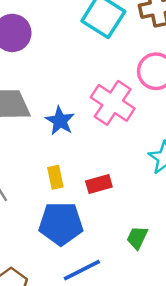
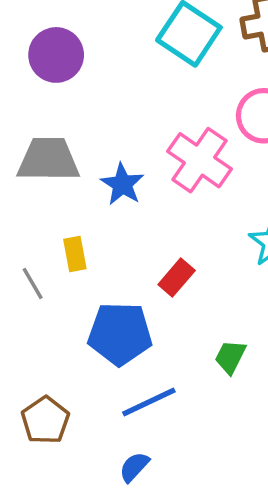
yellow rectangle: (55, 177) -> (75, 254), moved
red rectangle: (99, 184) -> (177, 278), turned -35

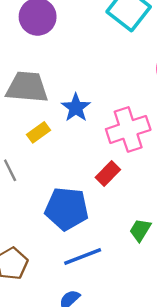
pink cross: (199, 160) -> (128, 129), moved, turned 33
yellow rectangle: (75, 254) -> (38, 132), moved, turned 60

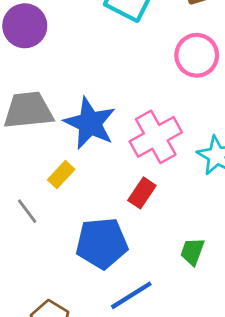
blue star: (76, 108) -> (90, 123), size x1.5
yellow rectangle: (38, 132) -> (61, 175), moved

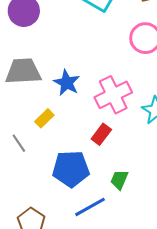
blue star: (90, 123) -> (67, 83), size x0.7
green trapezoid: (192, 252) -> (119, 180), moved

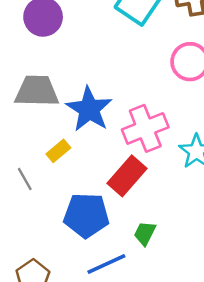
blue star: (67, 83) -> (89, 109), size x1.4
red rectangle: (101, 134) -> (127, 176), size x1.5

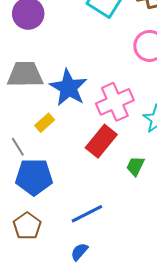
blue pentagon: (86, 215) -> (34, 177), moved
green trapezoid: (145, 233) -> (135, 166), moved

